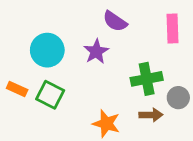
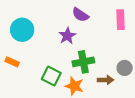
cyan circle: (47, 50) -> (22, 30), moved
green cross: (147, 79) -> (83, 62), moved
green square: (50, 95) -> (51, 76), moved

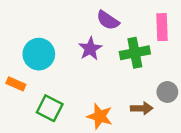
cyan circle: (22, 30) -> (39, 54), moved
green cross: (83, 62) -> (135, 53), moved
green square: (51, 76) -> (50, 108), moved

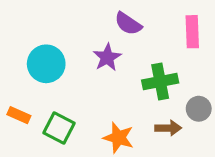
green cross: (135, 53) -> (160, 81), moved
orange rectangle: (16, 84) -> (19, 115), moved

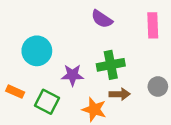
purple star: (107, 57) -> (73, 75), moved, turned 30
green cross: (160, 81) -> (111, 65), moved
brown arrow: (168, 128) -> (120, 94), moved

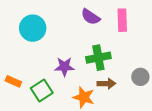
pink rectangle: (153, 25) -> (122, 20), moved
cyan circle: (37, 51) -> (33, 28), moved
green square: (47, 102) -> (42, 90), turned 30

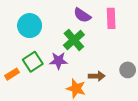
green cross: (98, 58) -> (74, 40), moved, turned -30
orange rectangle: (13, 81) -> (12, 74), turned -56
green square: (42, 90) -> (33, 62), moved

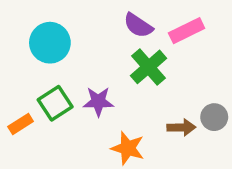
pink rectangle: (111, 18) -> (187, 31), turned 66
green cross: (74, 40) -> (149, 67), moved
brown arrow: (97, 76) -> (181, 127), moved

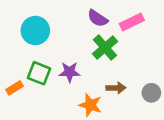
green square: (55, 103) -> (39, 73), turned -35
gray circle: (214, 117) -> (151, 93), moved
brown arrow: (181, 127) -> (116, 88), moved

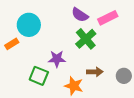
green square: (39, 73) -> (39, 76), moved
orange rectangle: (15, 88) -> (12, 44), moved

